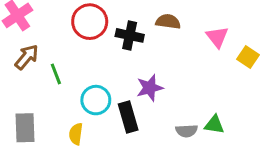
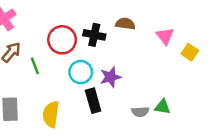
red circle: (90, 22) -> (62, 40), moved
cyan circle: (96, 100) -> (81, 72), moved
yellow semicircle: (76, 134) -> (51, 114), size x1.5

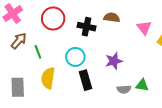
red circle: (62, 40) -> (53, 19), moved
purple star: (110, 77) -> (114, 61), moved
yellow semicircle: (51, 114) -> (48, 78), moved

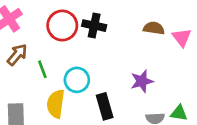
brown semicircle: (112, 18) -> (154, 28), moved
black cross: (86, 27) -> (94, 26), moved
cyan circle: (75, 57) -> (77, 80), moved

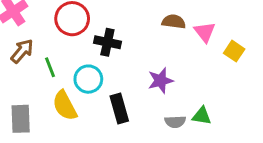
black cross: (94, 26) -> (107, 42), moved
yellow semicircle: (56, 104) -> (65, 106), turned -36

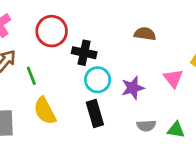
pink triangle: (205, 32) -> (173, 78), moved
cyan circle: (88, 79) -> (98, 80), moved
green triangle: (202, 116) -> (176, 130), moved

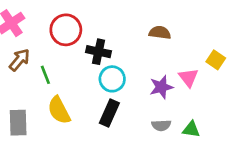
purple star: (133, 88) -> (161, 87), moved
black rectangle: (95, 114) -> (109, 113), turned 40

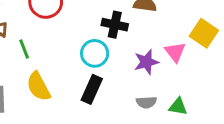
black cross: (99, 52) -> (115, 25), moved
yellow square: (216, 60) -> (204, 33), size x1.4

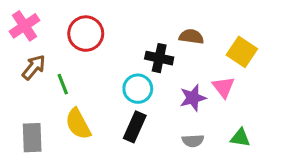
yellow square: (204, 33) -> (242, 52), moved
green triangle: (178, 107) -> (240, 138), moved

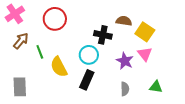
yellow square: (242, 52) -> (145, 32), moved
purple star: (193, 98) -> (125, 61), turned -30
yellow semicircle: (78, 124) -> (59, 67), moved
gray semicircle: (193, 141) -> (125, 89), turned -88

